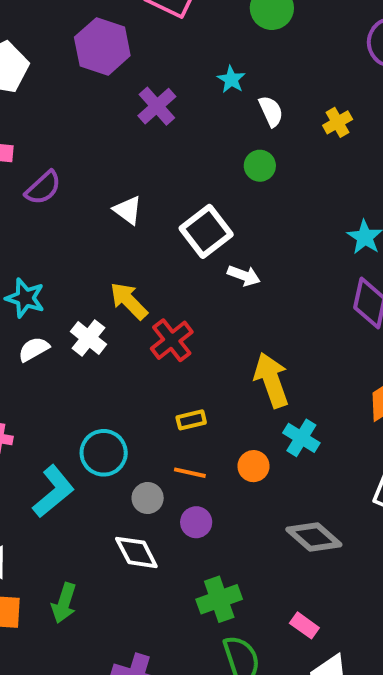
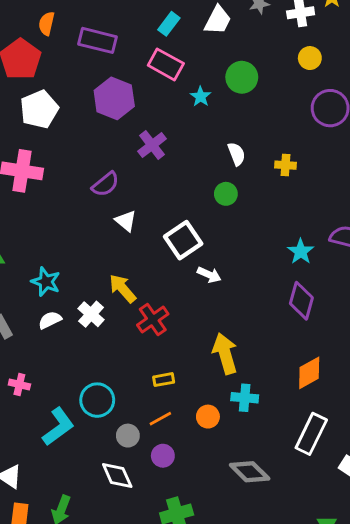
cyan star: (231, 79) -> (201, 97), moved
yellow cross: (338, 122) -> (285, 165), turned 30
purple semicircle: (43, 188) -> (105, 184), moved
cyan cross: (301, 438) -> (245, 398), turned -30
orange line: (190, 473) -> (160, 419), turned -45

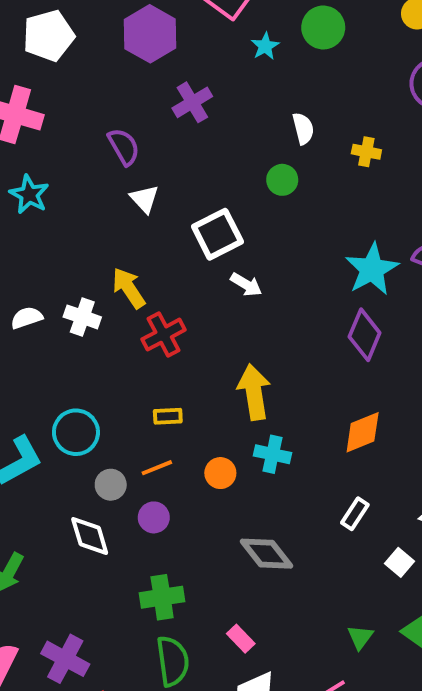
purple semicircle: (105, 184) -> (124, 147), turned -88
cyan star: (301, 251) -> (372, 269), size x1.5
cyan star: (46, 282) -> (29, 194), moved
white cross: (91, 314) -> (82, 317), turned -30
white rectangle: (311, 434) -> (355, 514), size x0.6

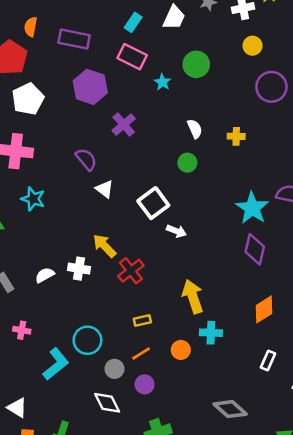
gray diamond: (266, 554) -> (230, 409), moved

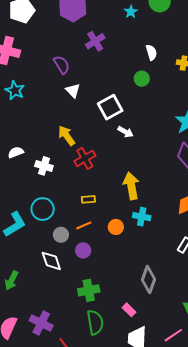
white cross: (79, 269) -> (44, 166), moved
gray diamond: (230, 409) -> (149, 280), turned 60

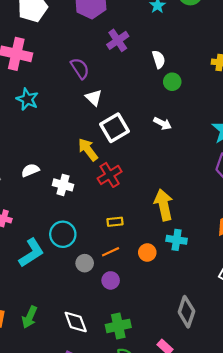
white semicircle: (151, 52) -> (159, 59), moved
white square: (110, 107) -> (115, 128), moved
white arrow: (125, 132) -> (162, 123), moved
white diamond: (51, 261) -> (76, 322), moved

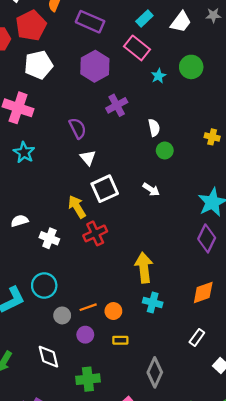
yellow rectangle: (115, 222) -> (120, 340), moved
orange circle: (147, 253) -> (113, 311), moved
white diamond: (76, 322) -> (48, 357), moved

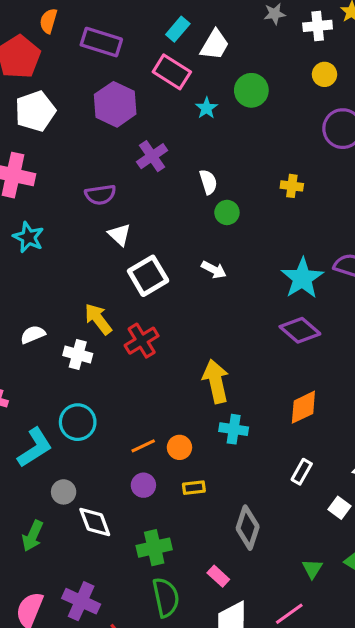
white trapezoid: (181, 22) -> (215, 45), moved
purple semicircle: (78, 128) -> (100, 195), turned 115
yellow arrow: (77, 207) -> (98, 319), moved
purple diamond: (207, 238) -> (300, 330), turned -68
gray circle: (62, 315) -> (64, 492), moved

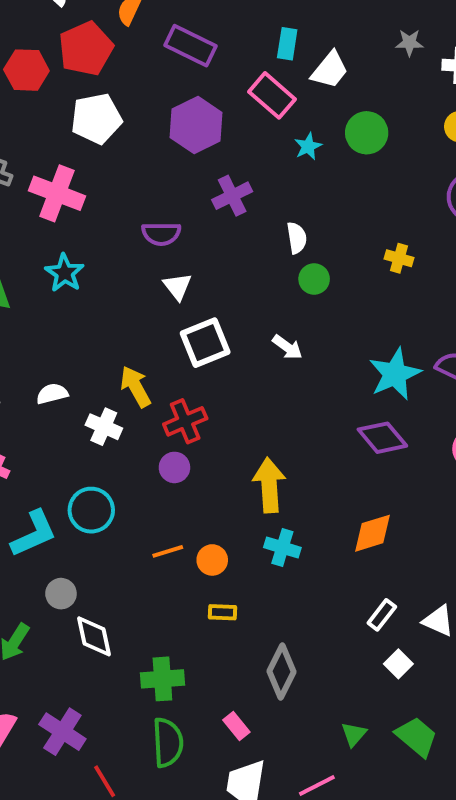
cyan rectangle: (178, 29) -> (287, 44), turned -40
white rectangle: (302, 472) -> (382, 615), moved
purple circle: (143, 485) -> (174, 467), moved

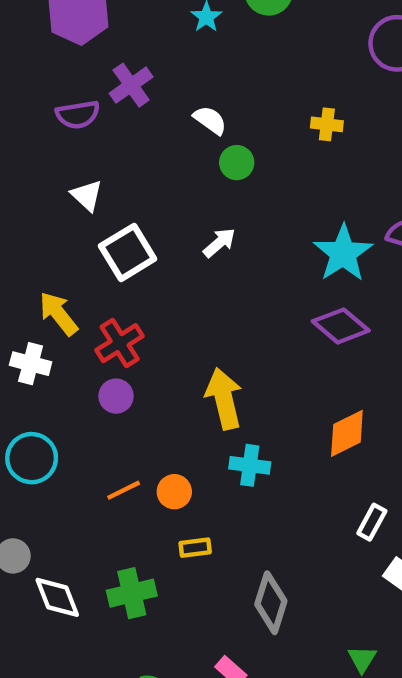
purple semicircle: (161, 234) -> (78, 115), moved
white semicircle: (297, 238) -> (210, 120), turned -36
white arrow: (287, 347) -> (219, 243), turned -68
green cross: (162, 679) -> (132, 593), moved

